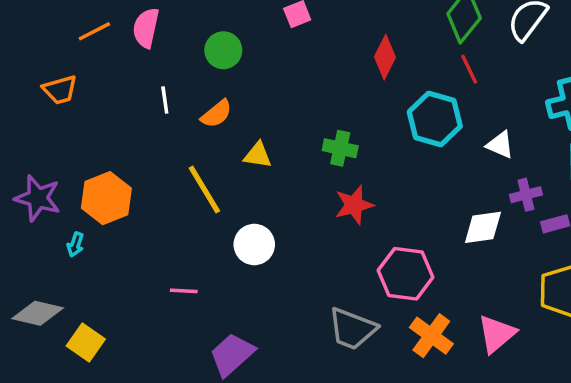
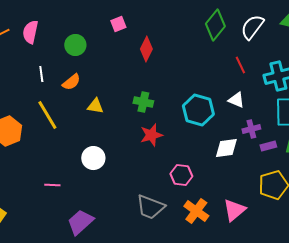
red diamond: (385, 57) -> (146, 49), moved
red line: (469, 69) -> (240, 65), moved
cyan hexagon: (435, 119) -> (198, 110), moved
yellow line: (204, 189) -> (47, 115), moved
pink hexagon: (406, 274) -> (181, 175), size x0.7

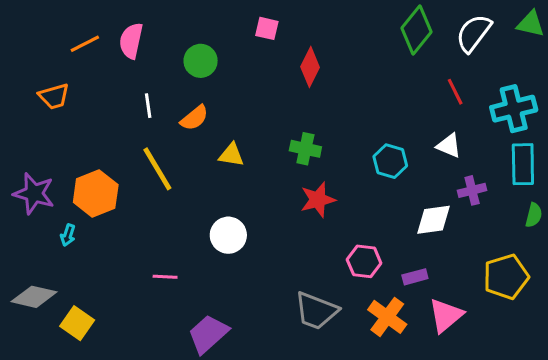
pink square: (118, 24) -> (267, 28), turned 35
cyan hexagon: (198, 110) -> (390, 161), size x0.7
purple rectangle: (268, 146) -> (415, 277), moved

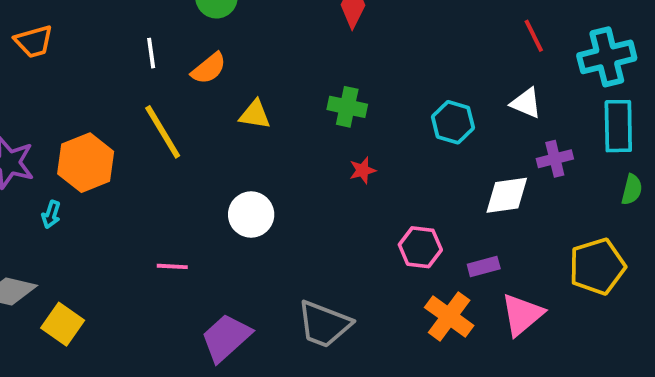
red star: (318, 200) -> (363, 170), size x0.6
gray trapezoid: (316, 311) -> (324, 324), moved

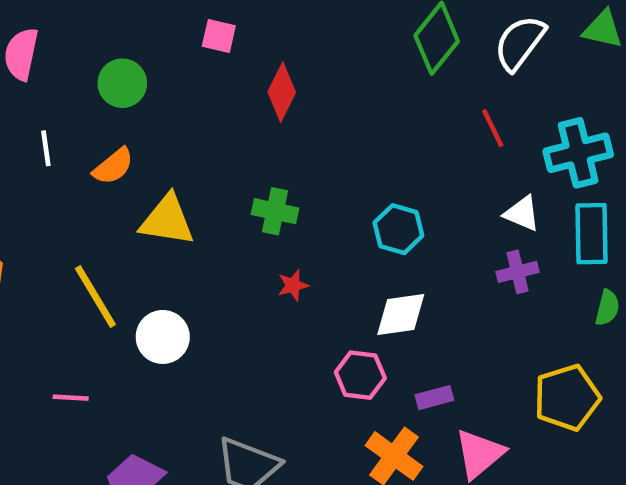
white triangle: (526, 103) -> (522, 213), moved
yellow triangle: (255, 115) -> (167, 220), size x1.5
yellow line: (163, 132) -> (95, 297), moved
white diamond: (507, 195) -> (401, 314), moved

